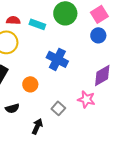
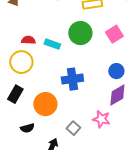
blue circle: (98, 35) -> (116, 71), moved
blue cross: (57, 59) -> (72, 79), turned -35
orange circle: (30, 84) -> (45, 104), size x1.5

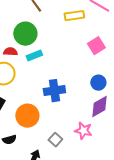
green circle: (80, 33) -> (25, 34), moved
cyan rectangle: (52, 44) -> (34, 56), turned -42

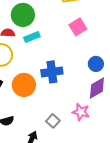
pink square: (96, 46) -> (78, 27), moved
orange circle: (27, 116) -> (24, 85), moved

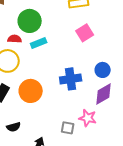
blue cross: (52, 72) -> (71, 79), moved
gray square: (53, 121) -> (68, 128), moved, turned -32

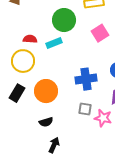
green circle: (30, 21) -> (64, 20), moved
black semicircle: (14, 127) -> (46, 122), moved
gray square: (68, 128) -> (85, 109), moved

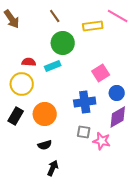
pink square: (100, 33) -> (101, 73), moved

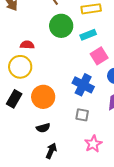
cyan rectangle: (53, 66) -> (88, 35), moved
blue cross: (85, 102) -> (83, 85), turned 35
pink star: (102, 141) -> (93, 144), moved, turned 30

